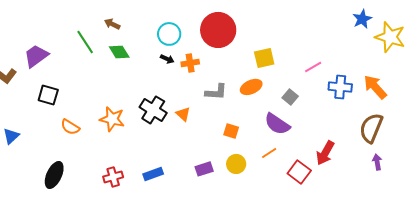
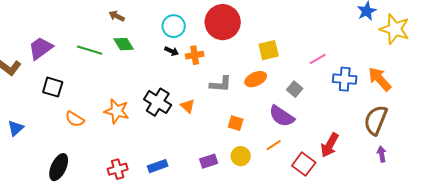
green line: (85, 42) -> (90, 50), moved, turned -40

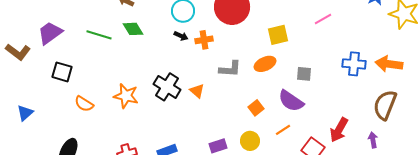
pink line: (318, 59) -> (323, 19), moved
orange arrow: (380, 79) -> (389, 64), turned -40
gray square: (295, 89) -> (304, 74), turned -35
orange square: (236, 123) -> (256, 108), moved, turned 35
purple arrow: (382, 154) -> (373, 140), moved

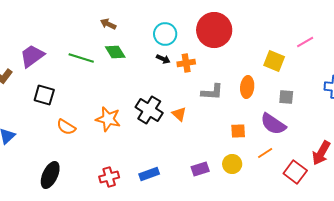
yellow square: (278, 35) -> (274, 61), moved, turned 35
orange ellipse: (265, 64) -> (247, 87), turned -60
orange square: (256, 108) -> (238, 131), turned 35

